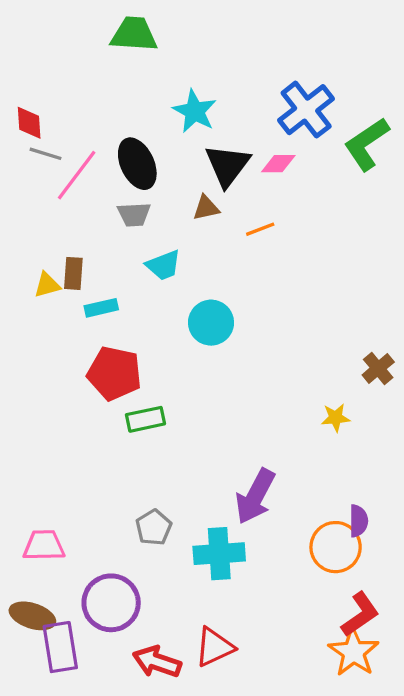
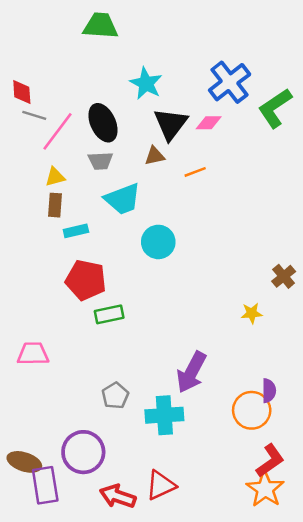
cyan trapezoid: (163, 265) -> (123, 199), size x1.4
yellow triangle: (47, 285) -> (55, 177), moved
pink trapezoid: (44, 545) -> (33, 354), moved

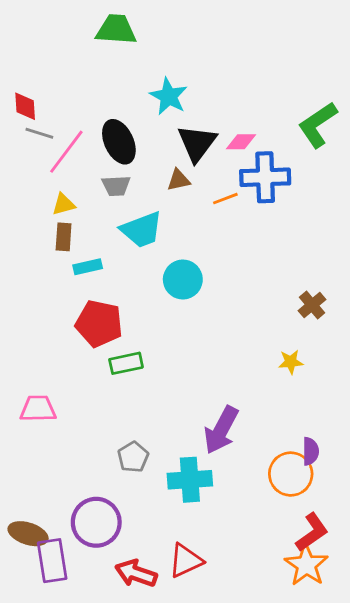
blue cross: (230, 82) -> (265, 177), moved, turned 36
brown cross: (284, 276) -> (312, 305), moved

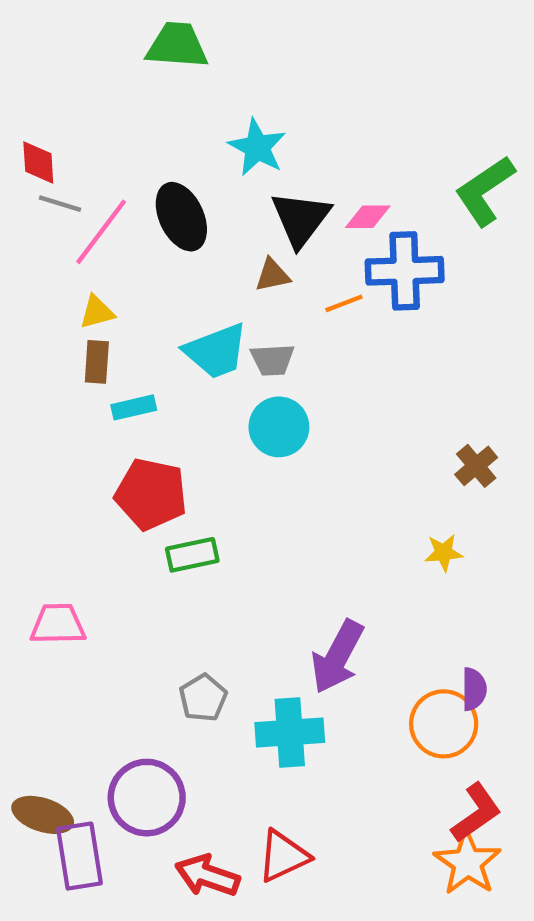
gray trapezoid: (116, 186) -> (272, 360), moved

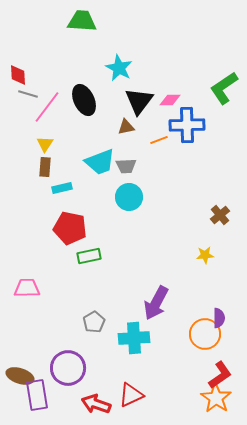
yellow triangle: (97, 312) -> (45, 144), turned -42

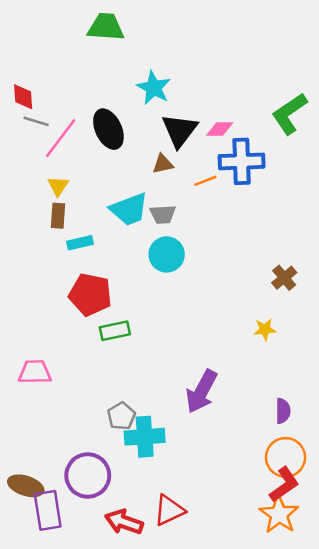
orange circle: (205, 334) -> (286, 457), moved
cyan cross: (134, 338) -> (145, 437), moved

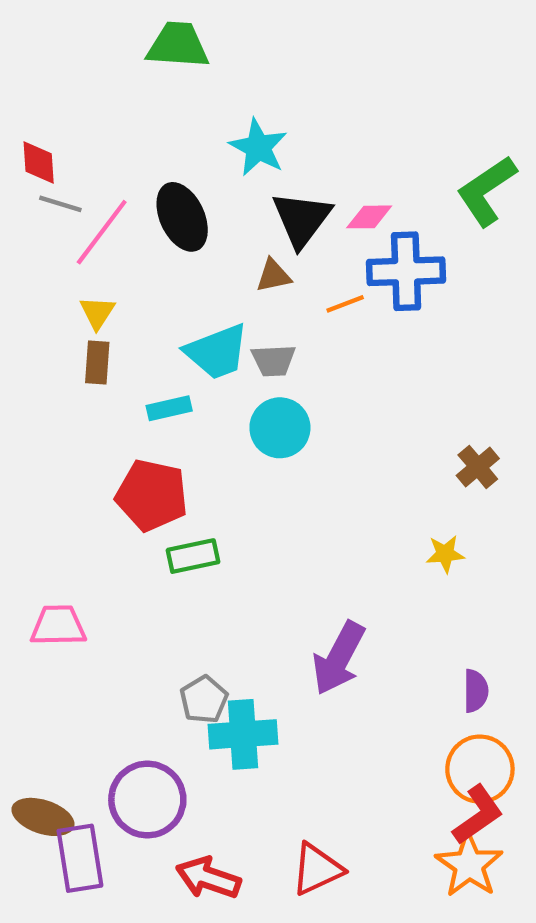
cyan rectangle: (80, 243) -> (169, 408), moved
red triangle: (169, 510) -> (317, 869), moved

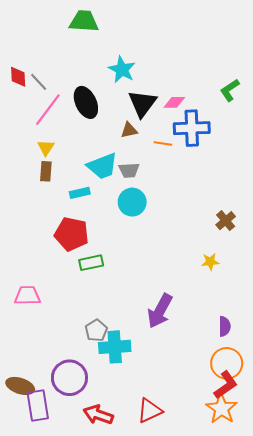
green L-shape: (486, 191) -> (230, 90), size x0.7
gray line: (60, 204) -> (39, 82), moved, turned 30
orange line: (345, 304) -> (163, 144), turned 30

